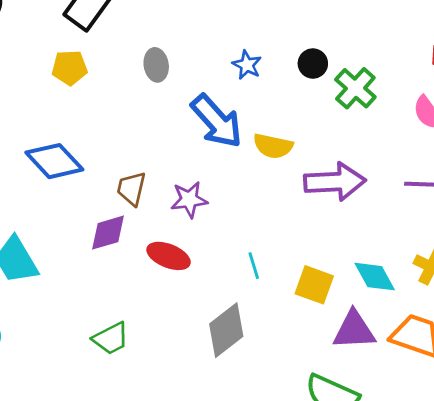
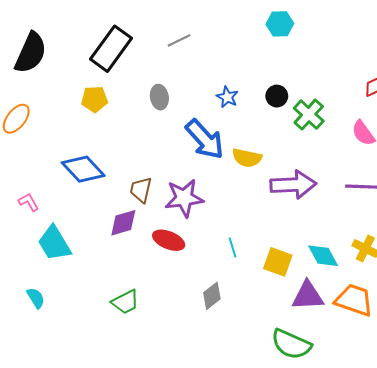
purple star: (189, 200) -> (184, 198), size x1.4
gray diamond: (226, 330) -> (212, 296), size x0.7

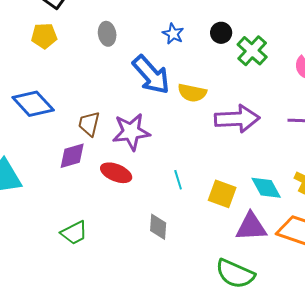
gray diamond: (212, 296) -> (158, 227), turned -48

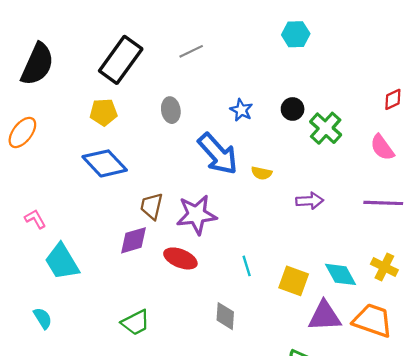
yellow semicircle: (192, 93) -> (262, 173), size x0.7
blue diamond: (33, 104) -> (105, 163), moved
purple arrow: (237, 119) -> (310, 201), size x0.6

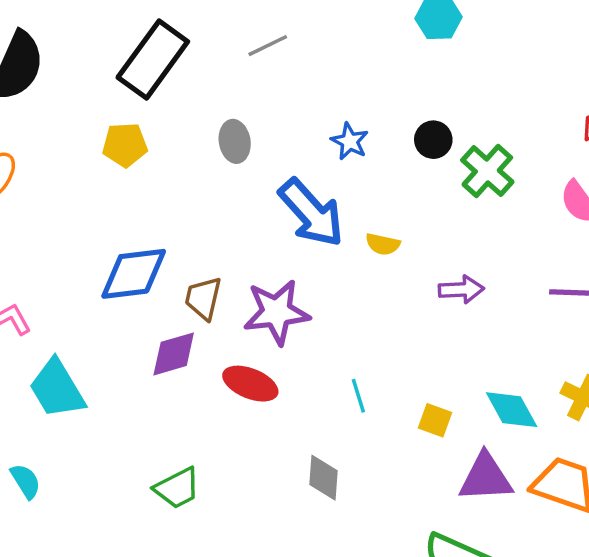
blue diamond: (105, 163) -> (134, 274), moved, turned -54
yellow square: (294, 281) -> (435, 420), size x0.7

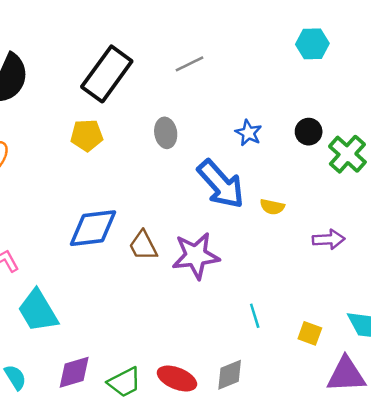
brown trapezoid: (203, 298) -> (143, 246), turned -40
purple diamond: (174, 354) -> (74, 372), moved
red ellipse: (250, 384) -> (177, 379), moved
gray diamond: (324, 478) -> (230, 375), turned 64

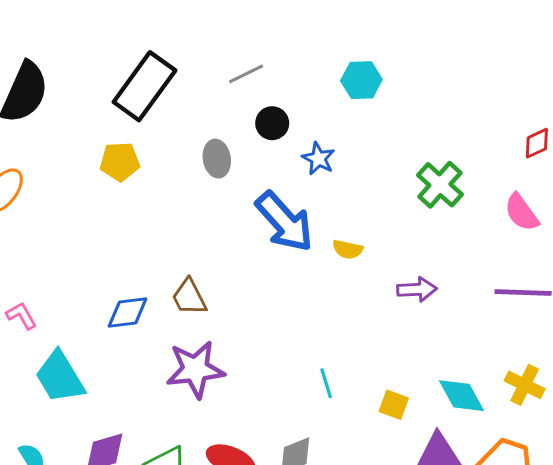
cyan hexagon: (312, 44) -> (361, 80), moved
black circle: (309, 132) -> (272, 123), moved
blue diamond: (93, 228) -> (128, 312), moved, size x0.7
purple star: (196, 256) -> (195, 369), moved

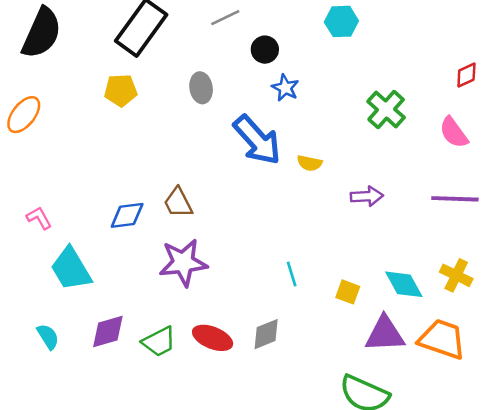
cyan hexagon: (361, 80) -> (341, 21), moved
black circle: (272, 123) -> (265, 50), moved

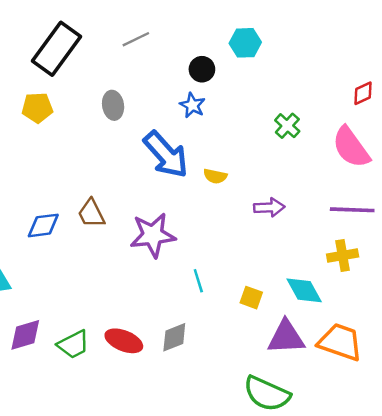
black circle: (265, 50) -> (202, 69), moved
green cross: (386, 109) -> (287, 126), size x0.7
pink semicircle: (454, 132) -> (351, 147), size x1.4
purple star: (183, 263) -> (153, 235), moved
yellow cross: (456, 275) -> (343, 255), moved, turned -36

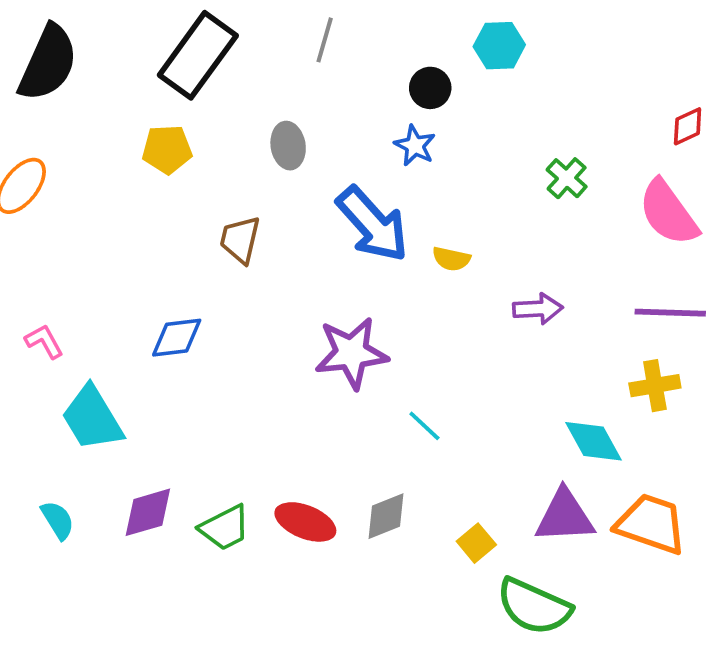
gray line: (136, 39) -> (325, 40), turned -48
brown trapezoid: (91, 213) -> (240, 240), moved, turned 40
cyan line: (198, 281) -> (424, 426), turned -30
yellow square: (251, 298) -> (476, 543), moved, turned 30

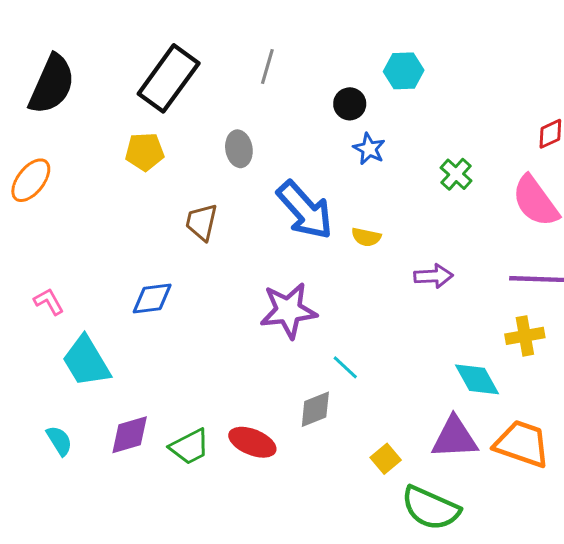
blue star: (415, 146) -> (369, 149), moved
gray diamond: (386, 516) -> (315, 409), moved

